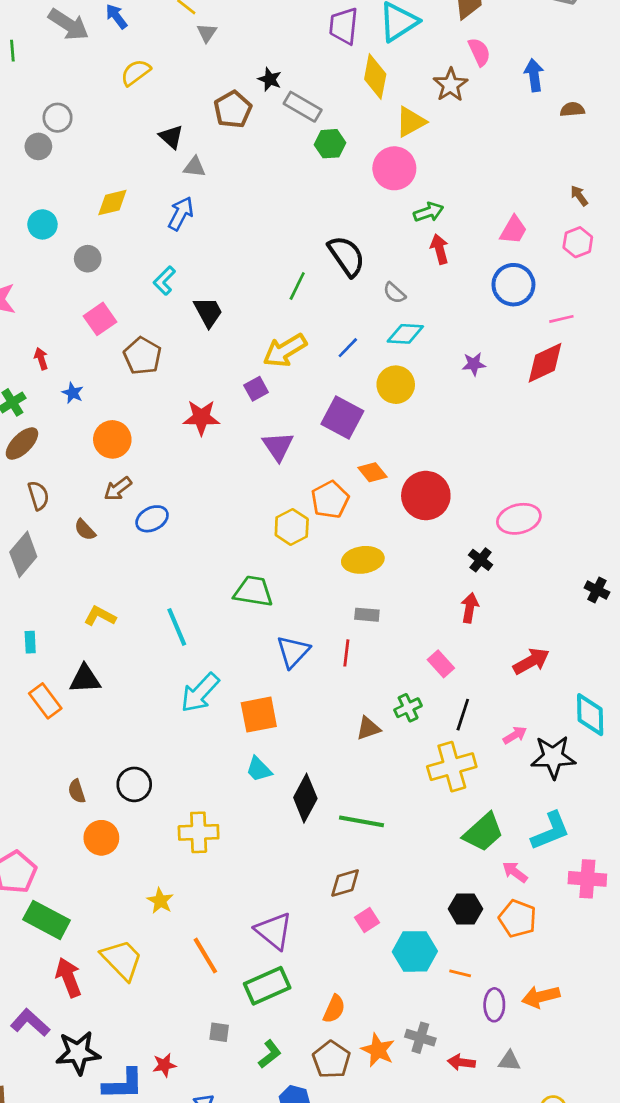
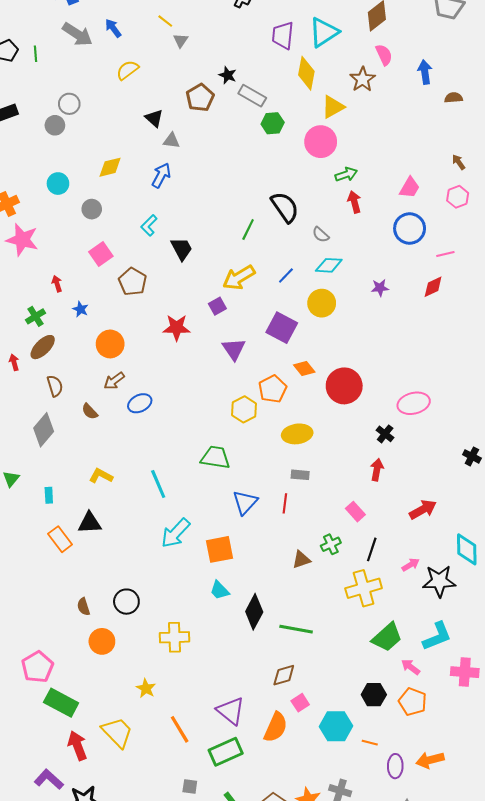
red diamond: (545, 363) -> (433, 287), size x0.7
orange semicircle: (334, 1009) -> (276, 727), moved, size x1.4

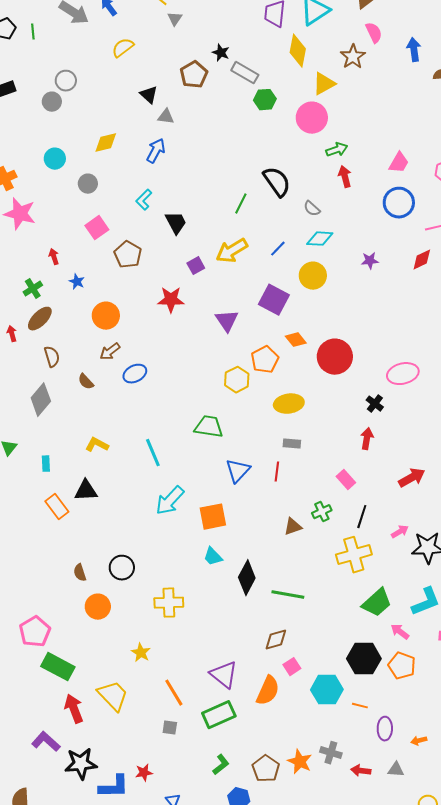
purple square: (217, 306) -> (196, 266), moved
black hexagon: (374, 695) -> (364, 659), size x1.4
orange arrow: (430, 760) -> (419, 741), moved, size x0.6
gray square: (190, 787) -> (170, 728), moved

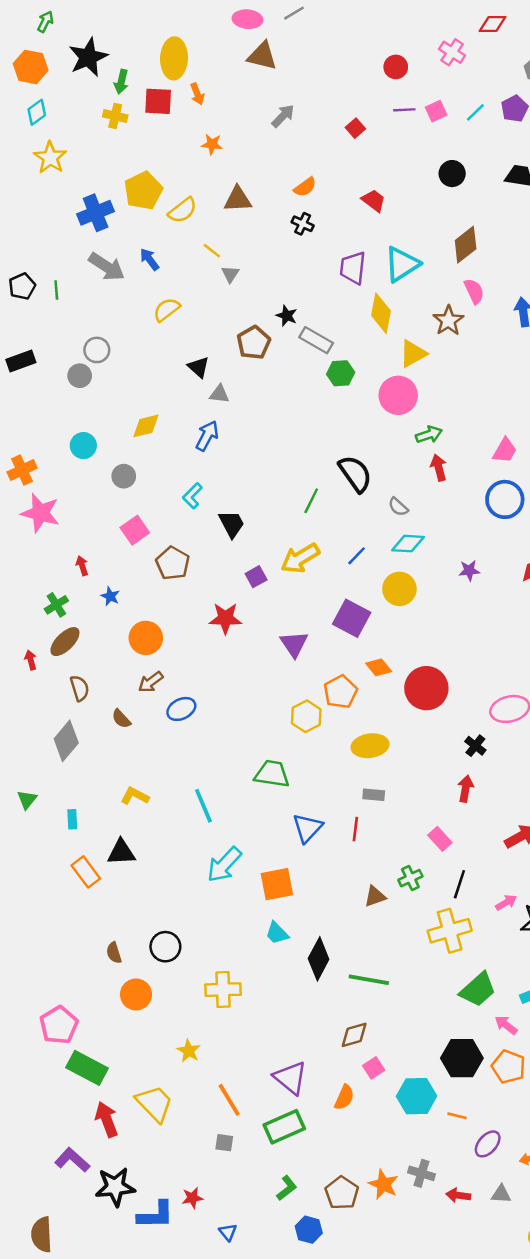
orange semicircle: (268, 691) -> (344, 1097), size x0.7
purple ellipse: (385, 729) -> (488, 1144), turned 40

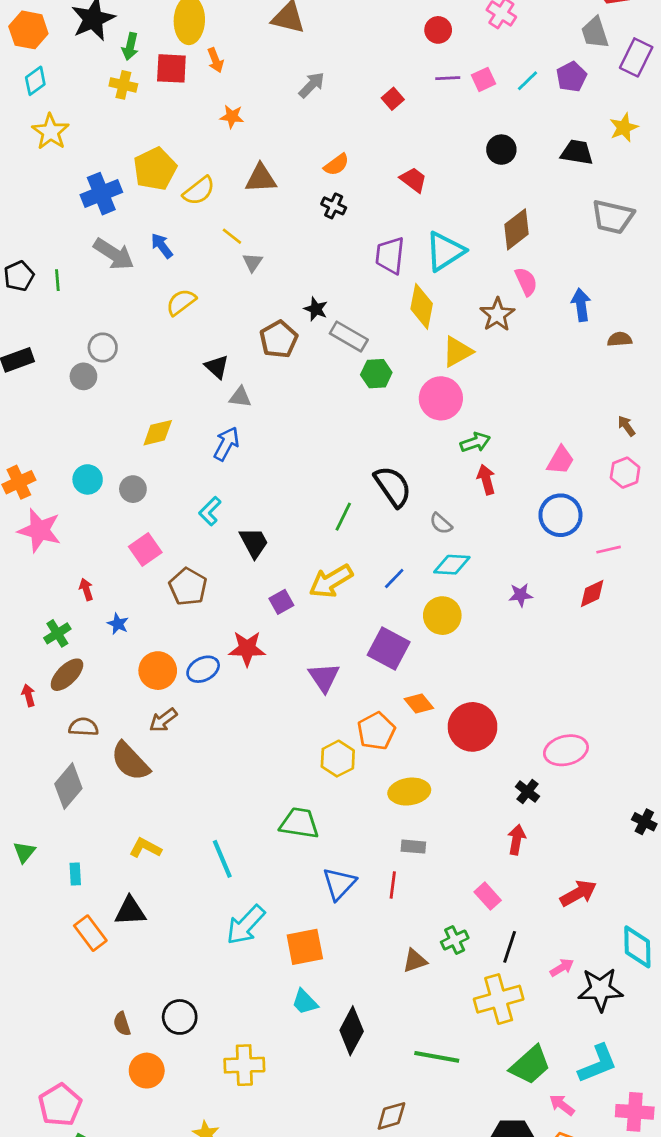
cyan circle: (83, 446) -> (88, 479), moved
brown semicircle: (80, 688) -> (83, 727), turned -70
blue ellipse: (181, 709) -> (203, 669), moved
brown semicircle: (121, 719) -> (130, 761), size x1.8
green line: (369, 980) -> (437, 1057), moved

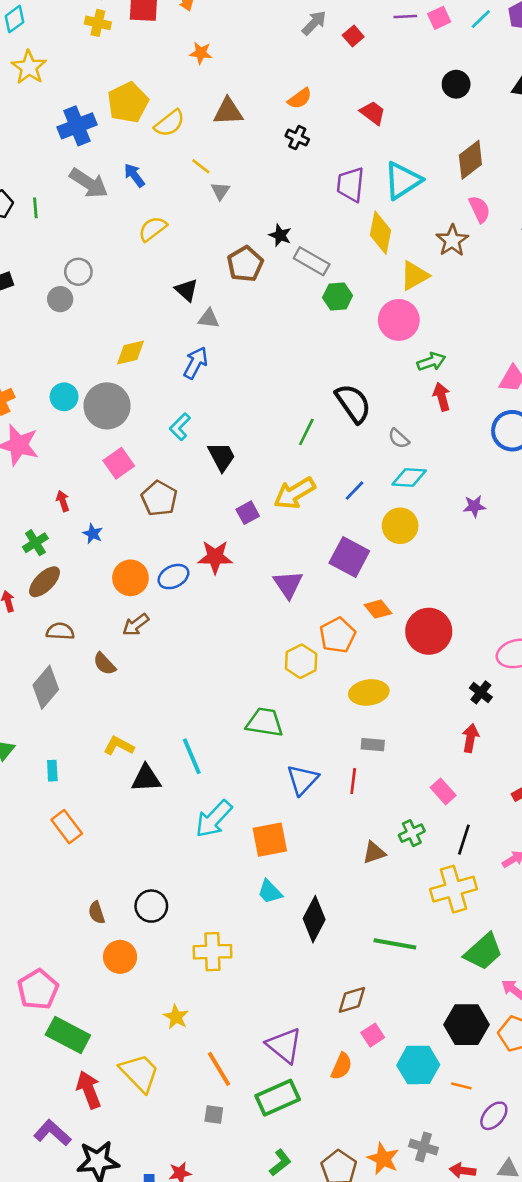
gray arrow: (312, 85) -> (314, 23), moved
gray circle: (133, 489) -> (107, 406), size x1.8
brown semicircle: (130, 761) -> (104, 664), size x0.6
black triangle: (130, 911) -> (146, 778), moved

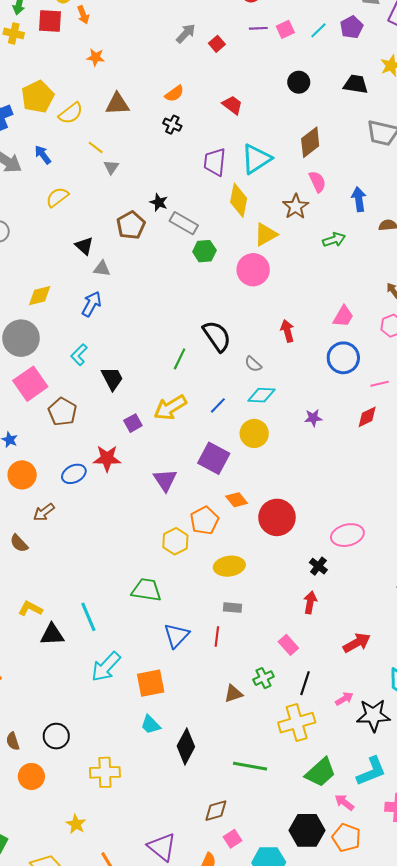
green arrow: (431, 362) -> (334, 240), moved
pink square: (119, 463) -> (30, 384), size x1.4
orange circle: (130, 578) -> (22, 475), moved

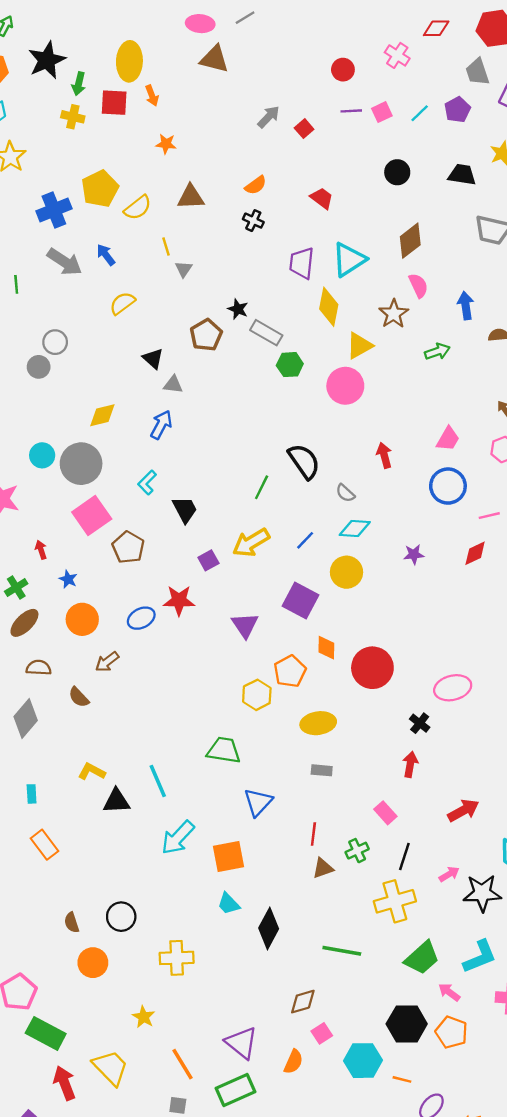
yellow line: (96, 147) -> (166, 247), turned 35
orange diamond: (237, 500) -> (326, 648), turned 40
red line: (217, 637) -> (313, 834), moved

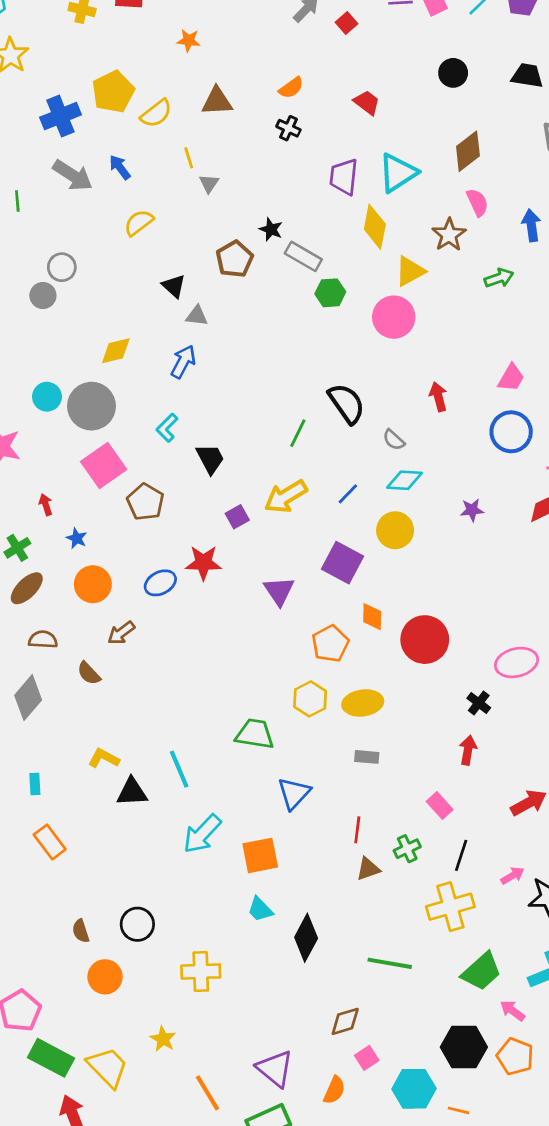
yellow hexagon: (257, 695) -> (310, 699), moved
yellow trapezoid: (111, 1068) -> (108, 1067), moved

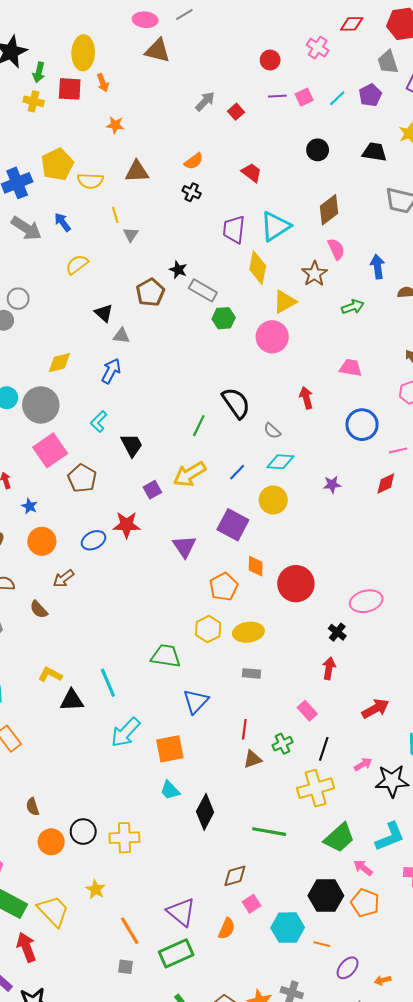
yellow semicircle: (156, 113) -> (90, 181), turned 40
pink trapezoid: (511, 378) -> (351, 368), moved, turned -110
black circle: (137, 924) -> (83, 832), moved

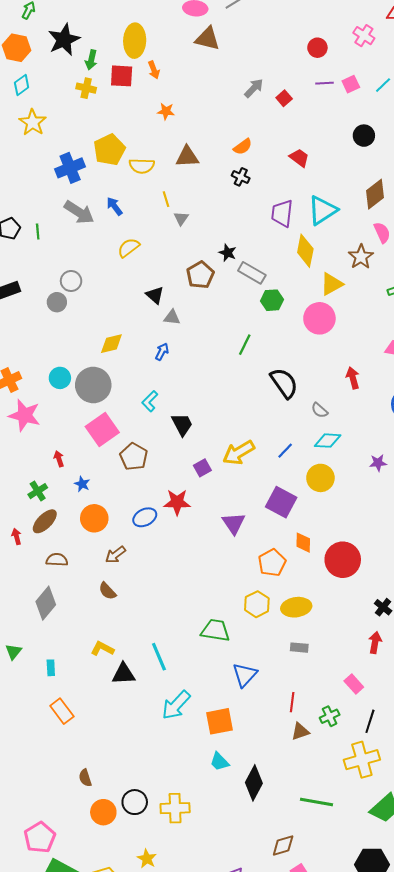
blue arrow: (111, 371) -> (162, 352), size x0.7
green line: (199, 426) -> (245, 345), moved
brown semicircle: (39, 609) -> (107, 591), moved

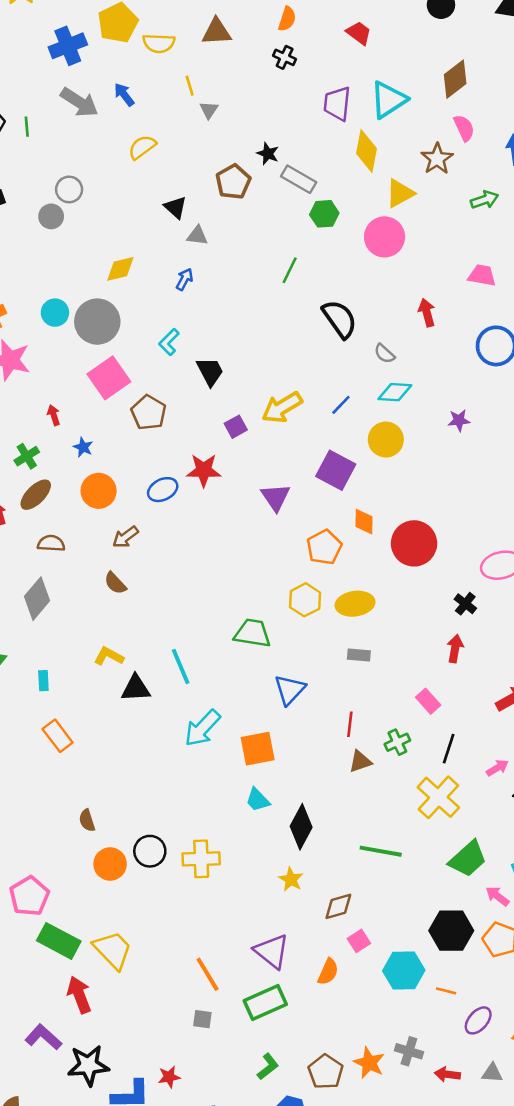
orange semicircle: (243, 147) -> (287, 19), turned -36
yellow cross: (362, 760) -> (438, 797), turned -32
yellow star: (147, 859) -> (291, 879), moved

